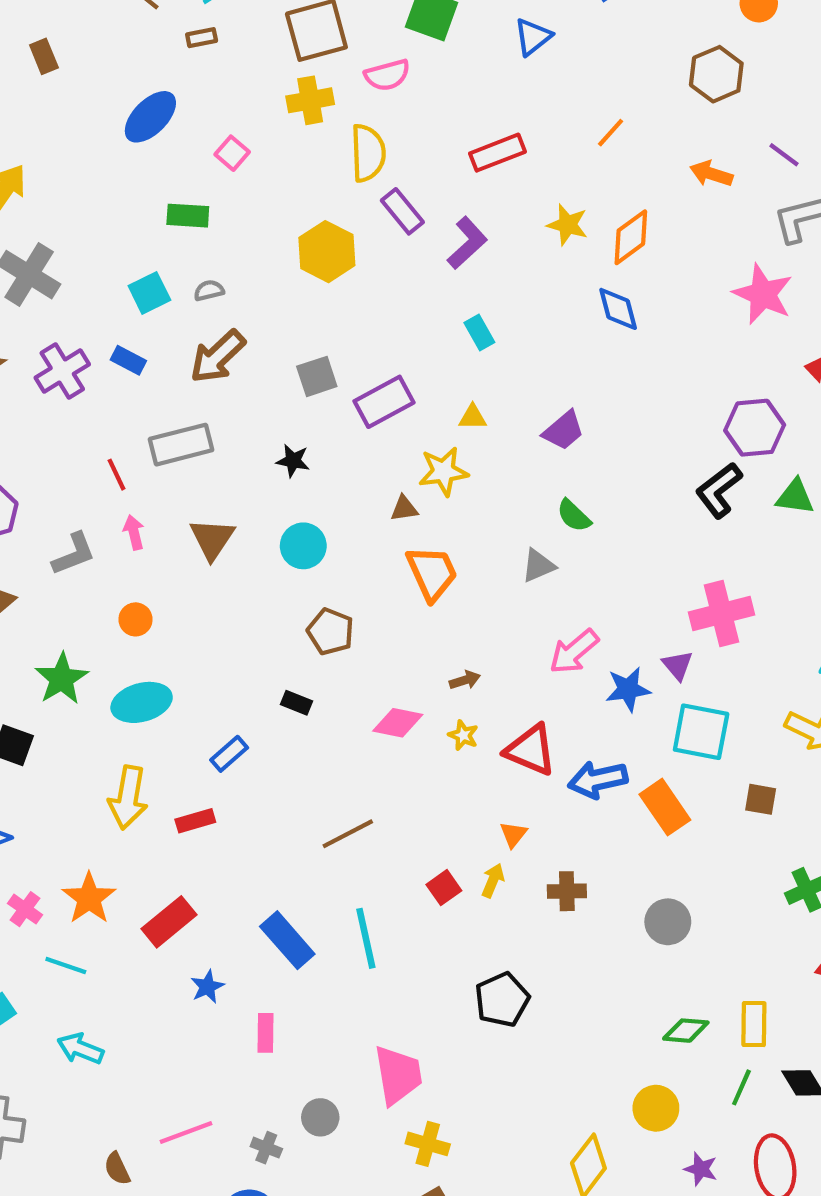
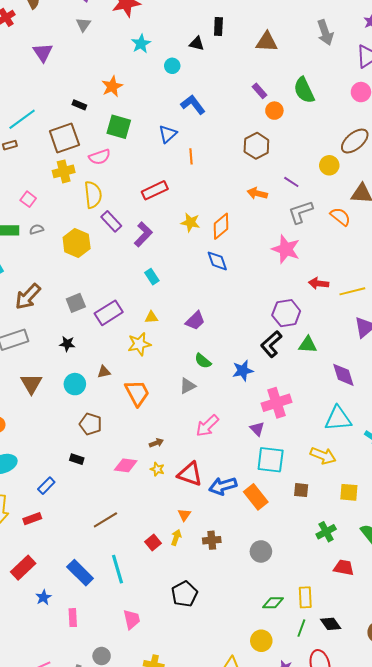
orange line: (611, 133) -> (191, 156), moved, turned -42
gray semicircle: (209, 290) -> (36, 229), moved
brown triangle: (404, 509) -> (104, 372), moved
blue star: (628, 689) -> (243, 371), moved
pink trapezoid: (398, 1075) -> (132, 619), moved, size x0.7

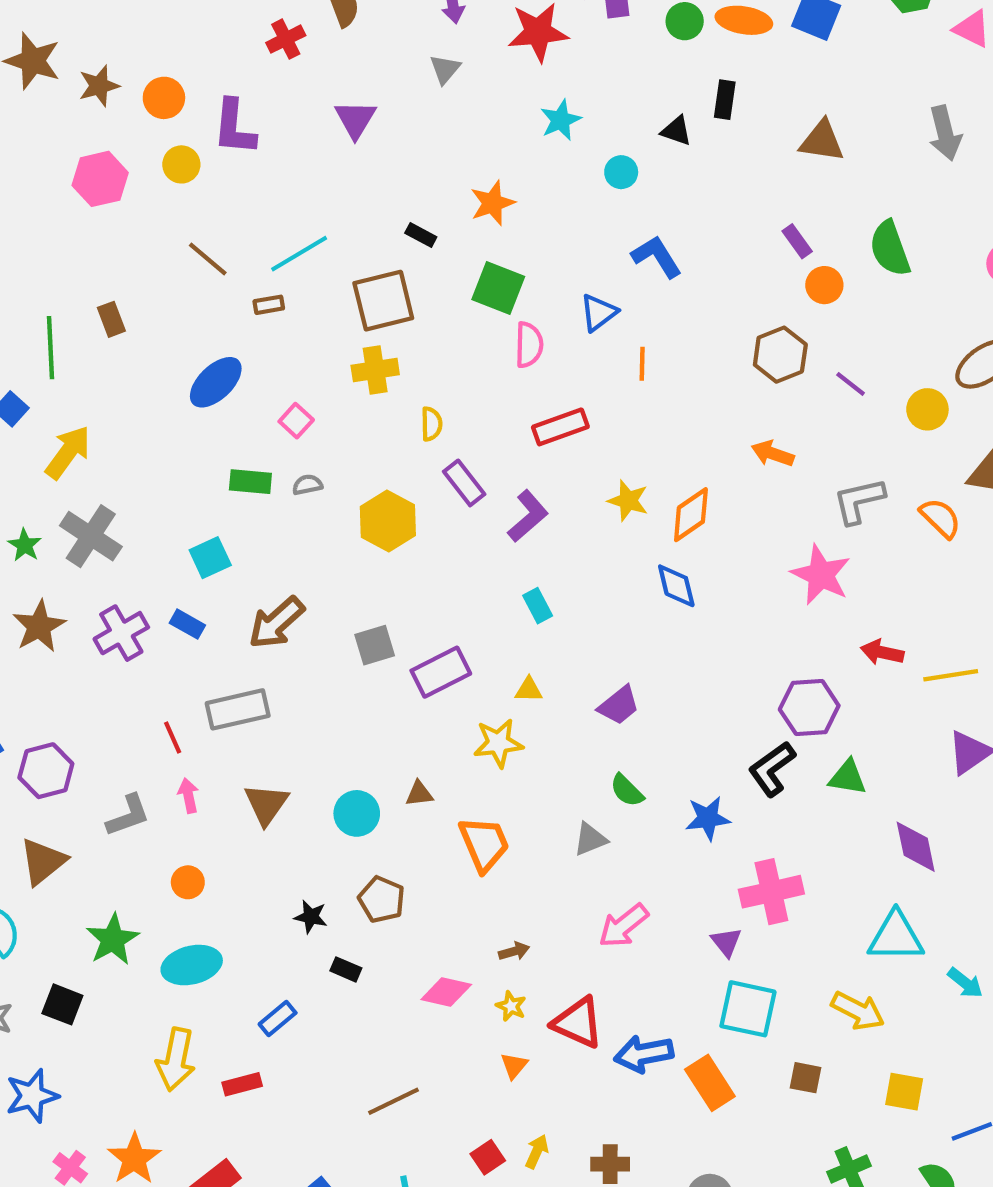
pink semicircle: (100, 157) -> (529, 345), moved, turned -75
purple line: (291, 182) -> (851, 384), moved
yellow semicircle: (93, 195) -> (431, 424), size x0.6
black star: (67, 344) -> (311, 917), moved
orange triangle: (184, 515) -> (514, 1066), moved

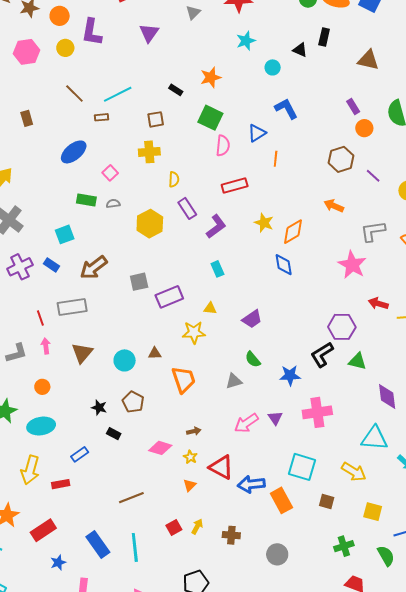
brown square: (383, 301) -> (156, 119), size x0.6
purple triangle: (726, 942) -> (275, 418), moved

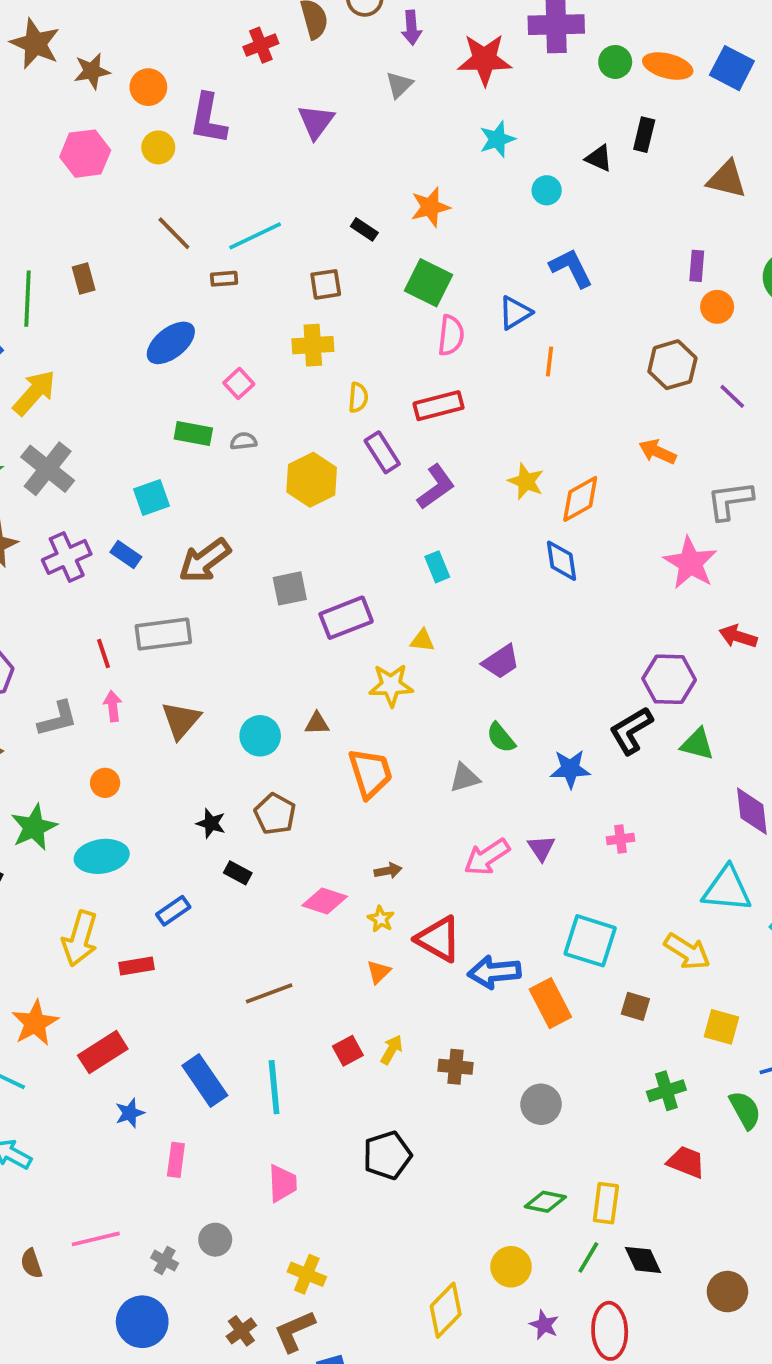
purple rectangle: (353, 106) -> (697, 266), turned 35
red rectangle: (235, 186) -> (439, 406), moved
pink cross: (317, 412) -> (621, 839), size x0.5

